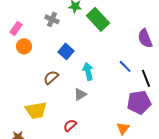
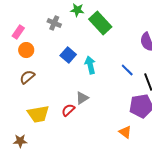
cyan arrow: (88, 71) -> (90, 65), moved
brown semicircle: (51, 77) -> (27, 77), moved
red semicircle: (70, 125) -> (68, 110), moved
orange triangle: (123, 128) -> (125, 132), turned -32

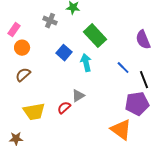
green rectangle: (100, 23) -> (95, 36), moved
orange triangle: (125, 132) -> (121, 130), size x1.6

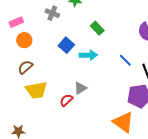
pink rectangle: (14, 30) -> (16, 22), turned 32
green rectangle: (95, 36) -> (97, 28), size x0.6
cyan arrow: (86, 63) -> (88, 55), turned 102
yellow trapezoid: (34, 112) -> (36, 90), moved

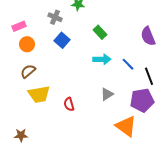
blue square: (66, 45) -> (62, 40), moved
cyan arrow: (88, 55) -> (102, 59), moved
gray triangle: (80, 88) -> (107, 94), moved
red semicircle: (66, 100) -> (69, 104), turned -64

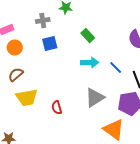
gray cross: (55, 17) -> (43, 21), turned -32
blue square: (62, 40) -> (50, 44), turned 35
gray triangle: (107, 94) -> (95, 98), size x1.5

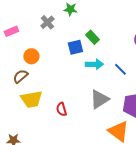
gray cross: (43, 21) -> (47, 22), turned -32
blue square: (50, 44) -> (75, 47), moved
orange circle: (15, 48) -> (31, 56), moved

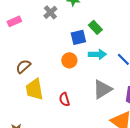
orange circle: (31, 56) -> (69, 60), moved
yellow trapezoid: (31, 99) -> (34, 89), turned 90

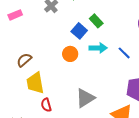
blue square: (78, 37) -> (79, 31), turned -35
gray triangle: (102, 89) -> (85, 98), moved
red semicircle: (64, 99) -> (46, 105), moved

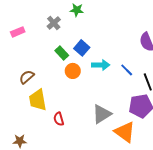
green rectangle: (96, 21) -> (62, 53), moved
gray triangle: (85, 98) -> (102, 114), moved
red semicircle: (46, 105) -> (59, 119), moved

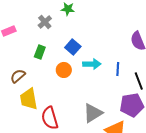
green rectangle: (62, 53) -> (40, 52), moved, turned 64
blue line: (127, 70) -> (118, 69), turned 48
red semicircle: (59, 119) -> (50, 118), size x1.6

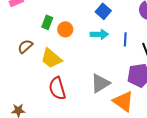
blue square: (73, 47) -> (103, 11), moved
orange circle: (64, 70) -> (65, 29), moved
yellow trapezoid: (29, 99) -> (51, 58), moved, turned -40

